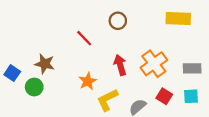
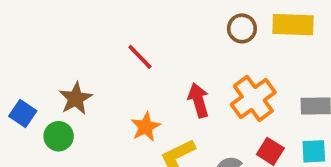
brown circle: (118, 21) -> (242, 28), moved
brown star: (45, 64) -> (76, 98), turned 30

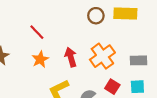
orange star: (146, 127) -> (40, 59), moved

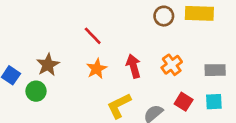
orange cross: (102, 56) -> (172, 65), size x0.7

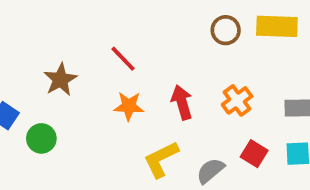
brown star: (48, 65) -> (60, 80), moved
orange star: (97, 69) -> (129, 106), turned 30

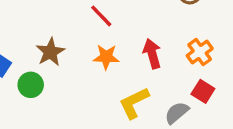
brown star: (60, 80) -> (50, 52), moved
red square: (254, 154) -> (203, 91), moved

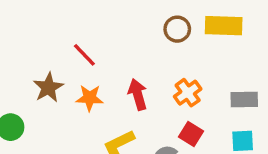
brown star: (50, 52) -> (48, 88), moved

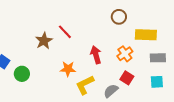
yellow rectangle: (224, 26) -> (146, 35), moved
brown star: (48, 88) -> (44, 41), moved
orange star: (90, 98) -> (68, 69), moved

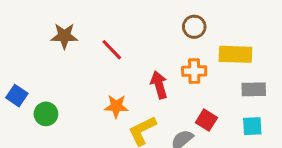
brown star: (44, 41) -> (64, 36), moved, turned 30
orange cross: (125, 54) -> (194, 71), moved, turned 35

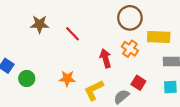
brown circle: (194, 27) -> (130, 18), size x1.5
orange cross: (194, 71) -> (130, 49), turned 35
orange star: (116, 106) -> (67, 78), moved

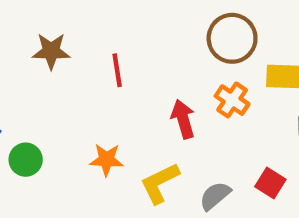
red line: (72, 34) -> (117, 70), turned 35
red square: (138, 83) -> (270, 183), moved

